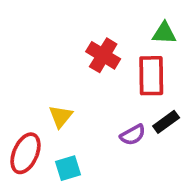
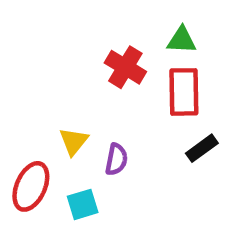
green triangle: (164, 33) -> (182, 40), moved
purple semicircle: (133, 135) -> (116, 159), moved, turned -50

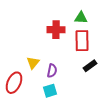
red cross: (125, 67) -> (56, 30), turned -30
cyan square: (83, 204) -> (50, 91), moved

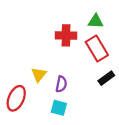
red rectangle: (82, 41) -> (97, 49), turned -30
cyan square: (50, 91) -> (59, 108), turned 32

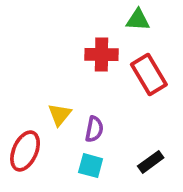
green triangle: (96, 21) -> (138, 20), moved
black rectangle: (106, 78) -> (151, 162), moved

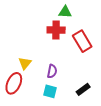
green triangle: (138, 20) -> (65, 12), moved
yellow triangle: (60, 115) -> (25, 63), moved

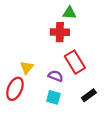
red rectangle: (82, 41) -> (75, 62), moved
purple semicircle: (52, 71) -> (56, 76), turned -80

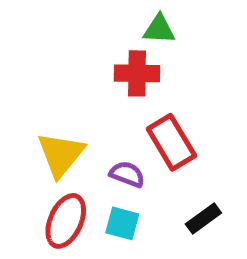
yellow triangle: (27, 67) -> (61, 155), size x1.5
red ellipse: (15, 89) -> (66, 221), moved

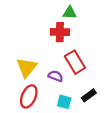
cyan square: (122, 223) -> (64, 102), moved

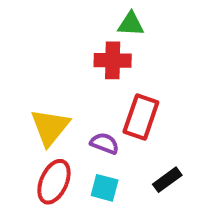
red rectangle: (75, 62) -> (141, 117), turned 50
cyan square: (64, 102) -> (105, 188), moved

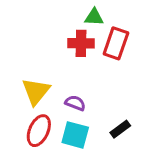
red rectangle: (141, 117) -> (116, 43), moved
cyan square: (105, 188) -> (75, 135), size x1.4

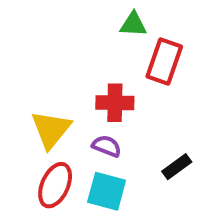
red cross: (81, 43) -> (115, 103), moved
black rectangle: (120, 129) -> (177, 167), moved

